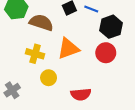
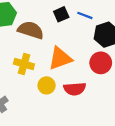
yellow circle: (49, 78) -> (47, 85), moved
red semicircle: (81, 94) -> (75, 89), moved

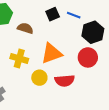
brown semicircle: (31, 30) -> (25, 28), size x0.7

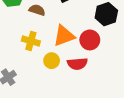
red circle: (88, 57) -> (90, 40), moved

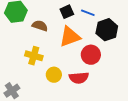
orange triangle: (64, 36) -> (70, 37), moved

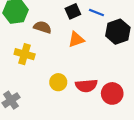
orange triangle: (70, 37) -> (76, 39), size x0.7
red circle: (91, 55) -> (112, 93), moved
yellow cross: (34, 56) -> (25, 54), moved

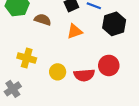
yellow cross: (25, 54) -> (27, 58), moved
red circle: (112, 93) -> (109, 65), moved

